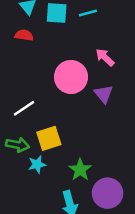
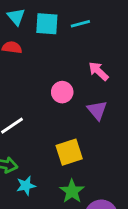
pink circle: (71, 77) -> (62, 92), size x0.6
yellow square: (49, 138) -> (69, 152), moved

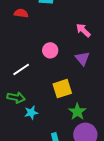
pink circle: (62, 92) -> (50, 50), moved
green star: (72, 191) -> (77, 112), moved

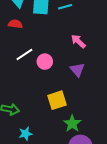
white line: (21, 69) -> (24, 54), moved
cyan star: (31, 113) -> (25, 134), moved

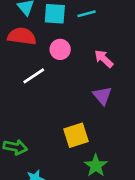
red semicircle: (15, 24) -> (22, 36), size x1.5
pink circle: (45, 62) -> (60, 49), moved

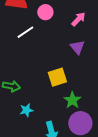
pink arrow: (104, 59) -> (78, 19), turned 91

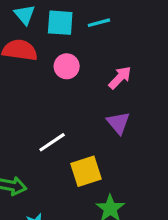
white line: (25, 32) -> (52, 142), moved

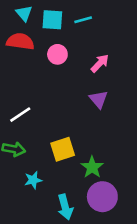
white line: (52, 142) -> (20, 115), moved
yellow square: (86, 171) -> (63, 149), moved

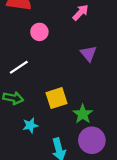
pink circle: (57, 54) -> (39, 32), moved
pink arrow: (100, 63) -> (80, 13), moved

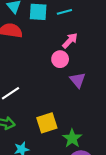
pink circle: (39, 32) -> (60, 59), moved

